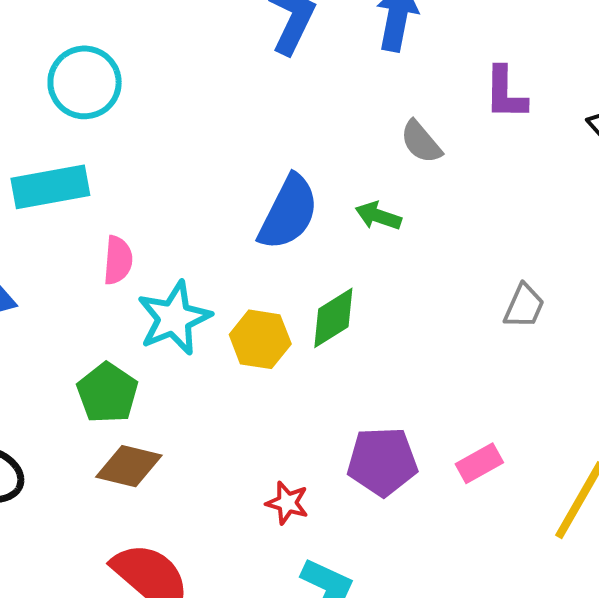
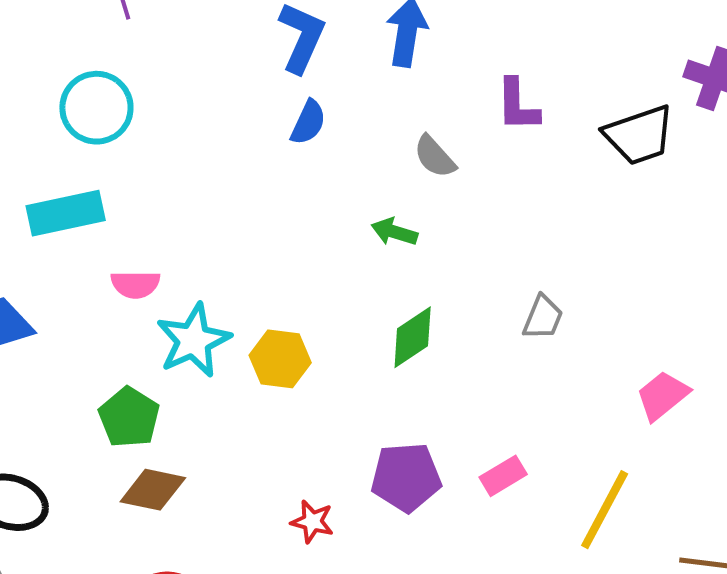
blue semicircle: (288, 213) -> (308, 122), moved, size x0.6
pink semicircle: (118, 260) -> (135, 284), turned 87
green diamond: (333, 318) -> (413, 337), moved

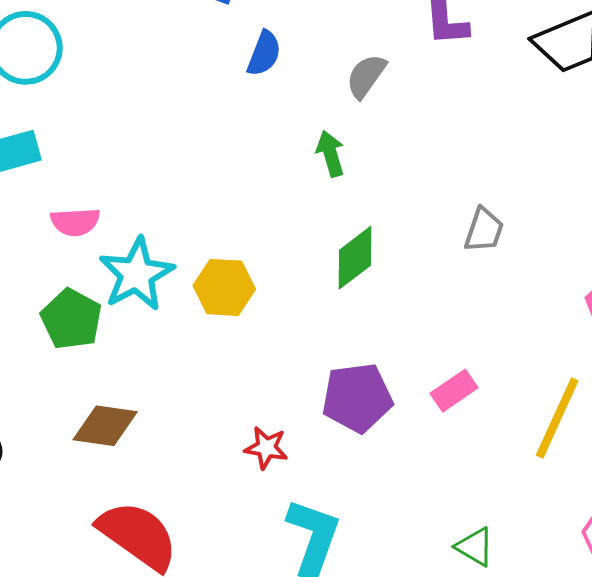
blue semicircle: (308, 122) -> (264, 53), moved
gray semicircle: (435, 157) -> (366, 76), turned 81
green arrow: (394, 232) -> (330, 154), turned 60
green pentagon: (129, 417) -> (71, 319), moved

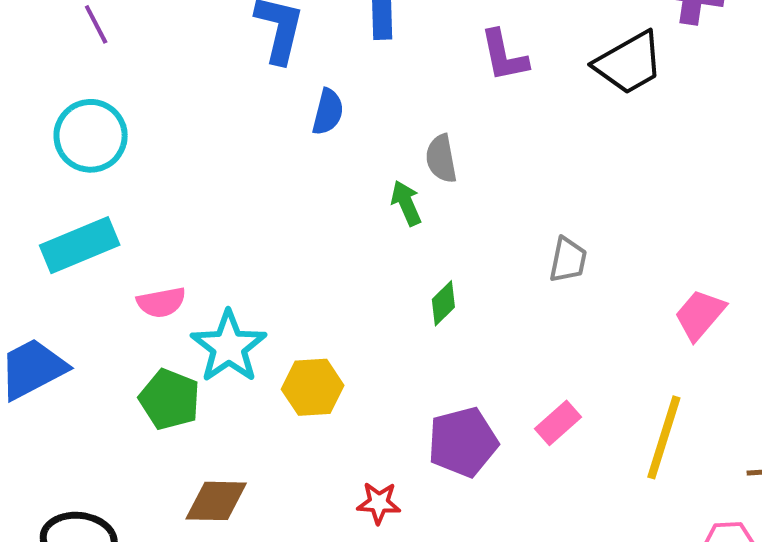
gray semicircle: (366, 76) -> (441, 159), moved, turned -39
green diamond: (355, 258) -> (443, 303), size x0.7
yellow hexagon: (224, 287) -> (313, 387), moved

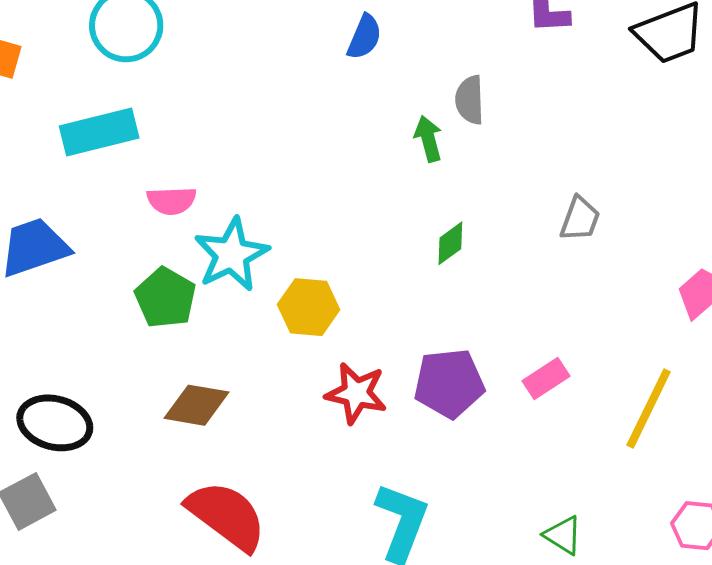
red star: (379, 503) -> (356, 393), moved, size x1.4

